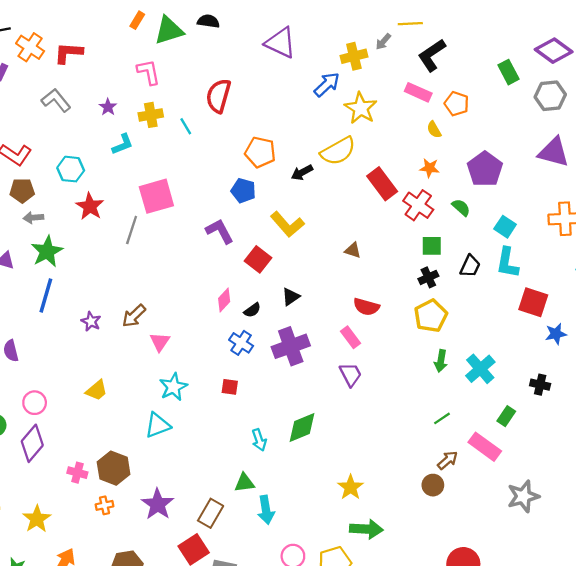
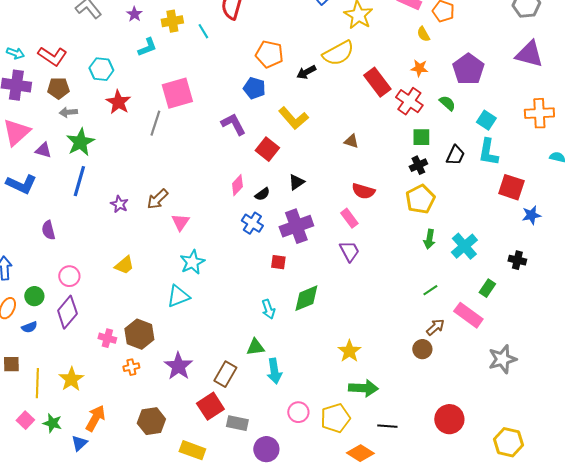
red square: (230, 387) -> (278, 262), moved

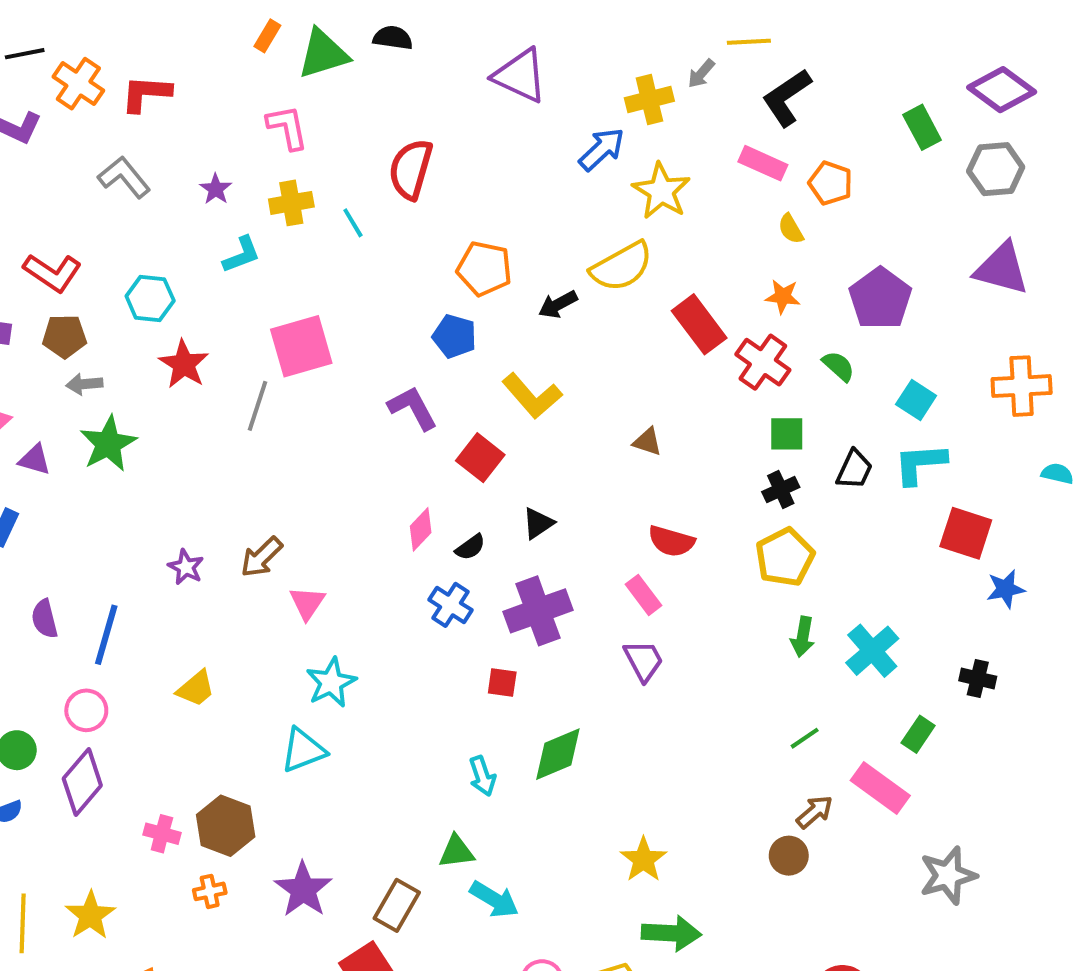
cyan L-shape: (488, 152) -> (920, 464), turned 76
blue line: (79, 181) -> (106, 635), moved
cyan arrow: (274, 371) -> (494, 899), turned -50

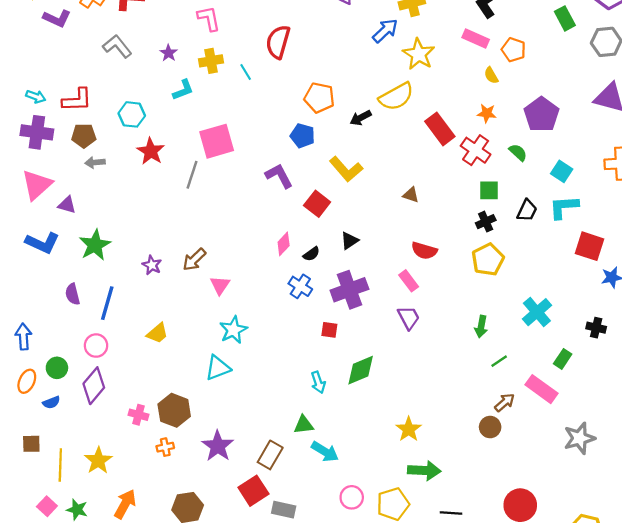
red L-shape: (53, 273) -> (77, 100), turned -36
green star: (108, 444) -> (95, 245), moved
green arrow: (803, 637) -> (481, 327), moved

